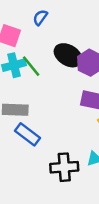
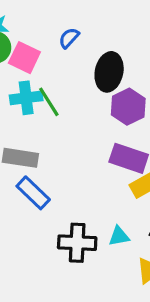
black ellipse: (68, 55) -> (109, 72), moved, turned 64

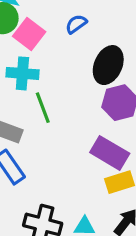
green line: (49, 102) -> (43, 108), moved

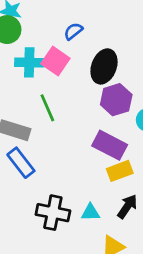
pink square: (29, 34) -> (55, 61), moved
cyan cross: (22, 73) -> (29, 62), moved

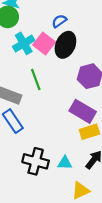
cyan cross: (29, 62) -> (24, 43), turned -35
black ellipse: (104, 66) -> (65, 45), moved

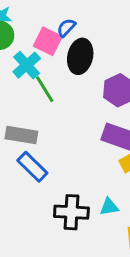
pink square: (44, 43) -> (48, 41), moved
green line: (36, 80) -> (45, 89), moved

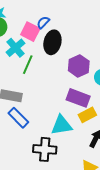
green line: (45, 89) -> (28, 65), turned 54
cyan triangle: (109, 207) -> (61, 125), moved, size x1.6

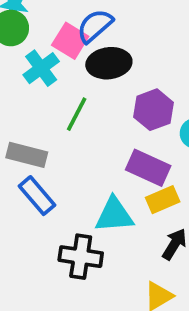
blue semicircle: (43, 22) -> (95, 26), size x1.5
black ellipse: (52, 42) -> (109, 63), turned 65
green line: (28, 65) -> (77, 114), moved

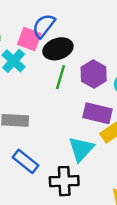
green line: (77, 114) -> (60, 77), moved
blue rectangle: (37, 196) -> (26, 161), moved
cyan triangle: (114, 215) -> (81, 149), turned -32

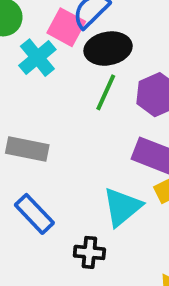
black cross: (64, 181) -> (89, 252), size x0.7

